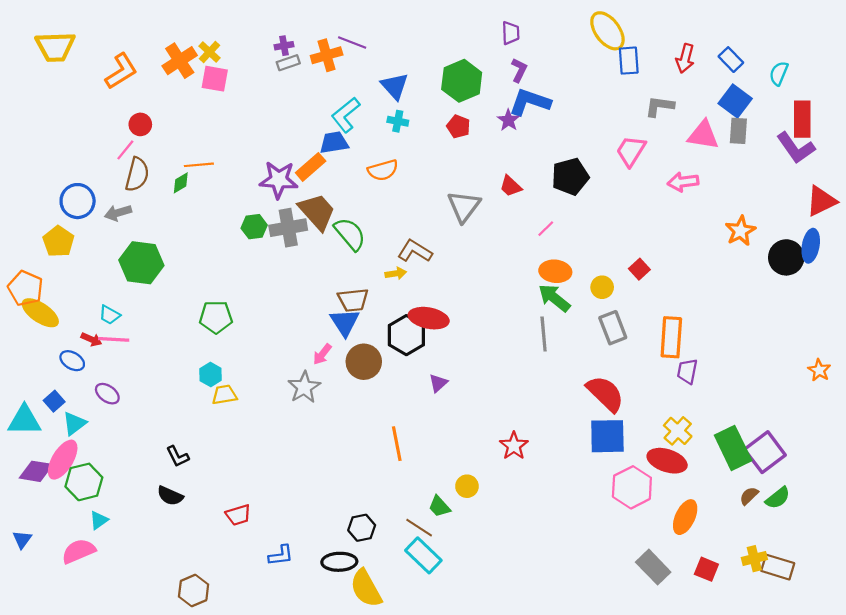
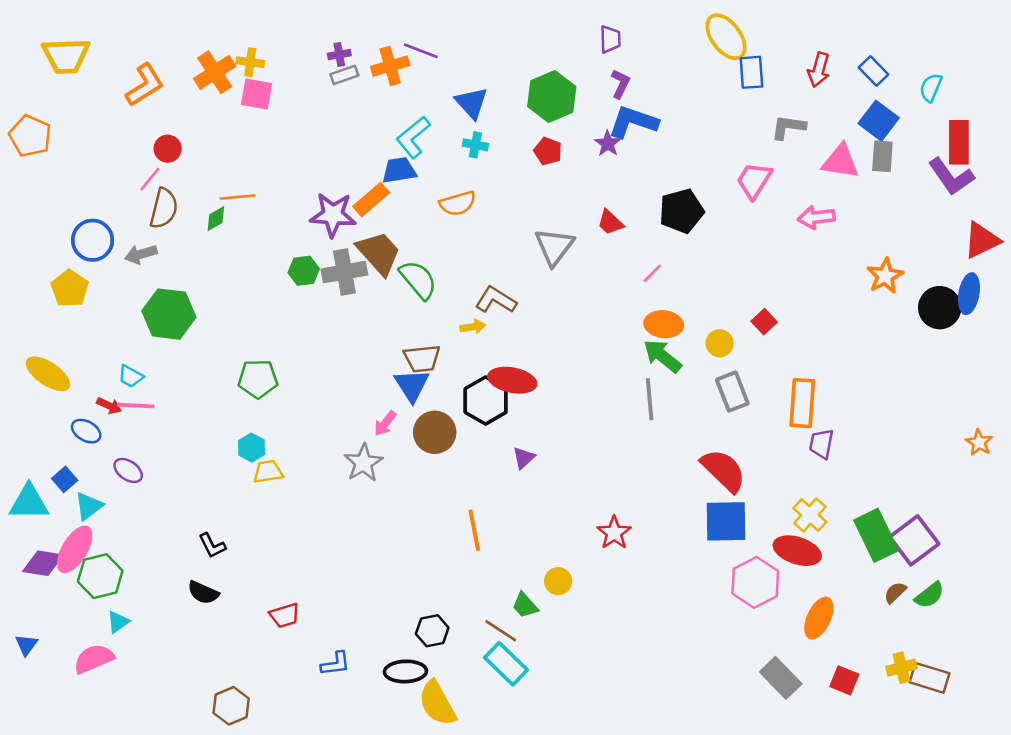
yellow cross: (209, 52) -> (250, 62), turned -35
orange pentagon: (25, 288) -> (30, 136), moved

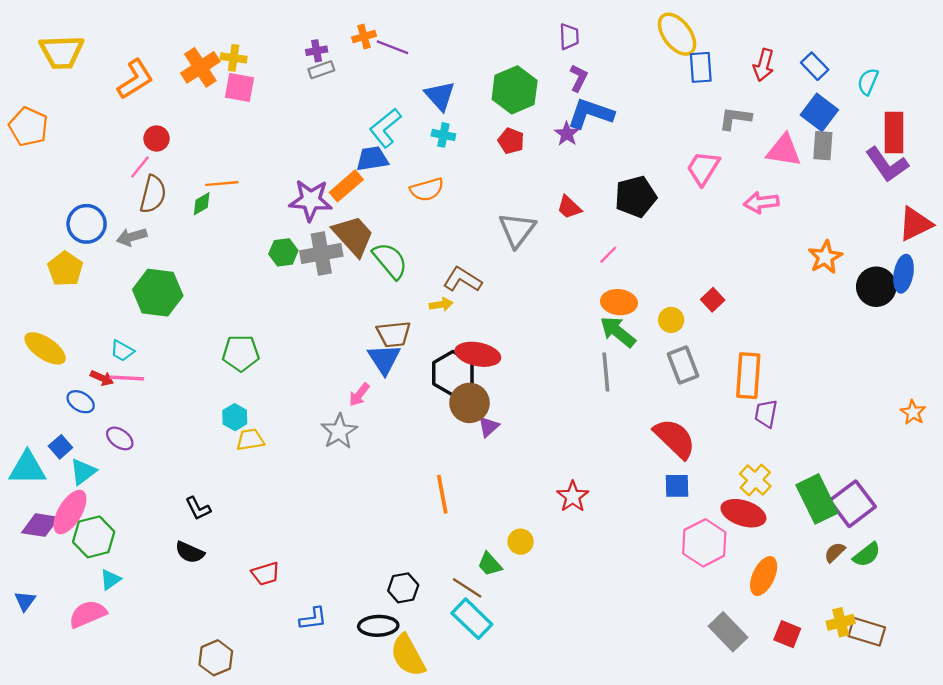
orange cross: (390, 66) -> (364, 37), moved, size x0.7
brown circle: (435, 432) -> (470, 403), moved
blue square: (726, 521) -> (677, 486), size x0.6

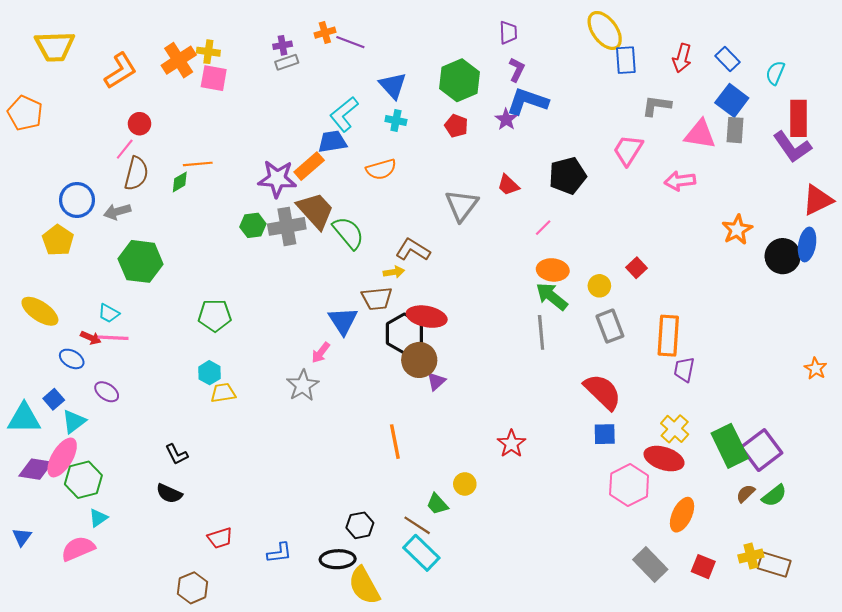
brown trapezoid: (394, 334) -> (377, 299), moved
red trapezoid: (266, 574) -> (220, 538), moved

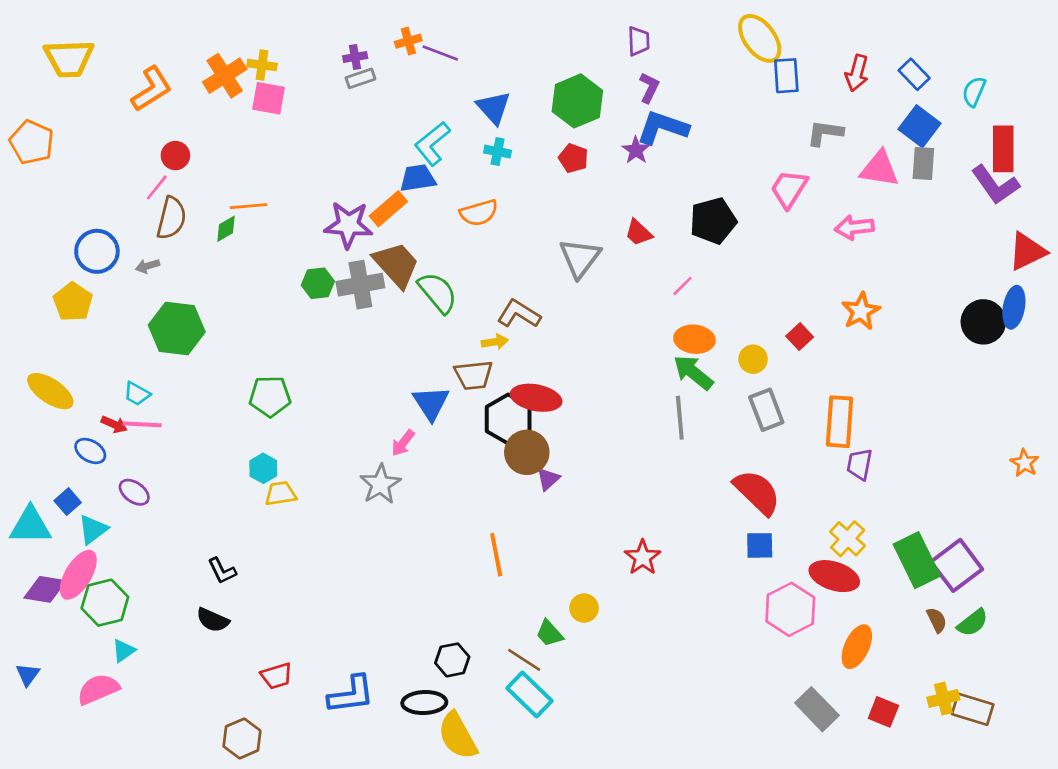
gray arrow: (117, 212) -> (147, 266), size x0.7
orange star: (737, 230) -> (861, 311), moved
brown semicircle: (746, 493) -> (937, 620), turned 108
blue L-shape: (279, 553) -> (351, 695), size x1.5

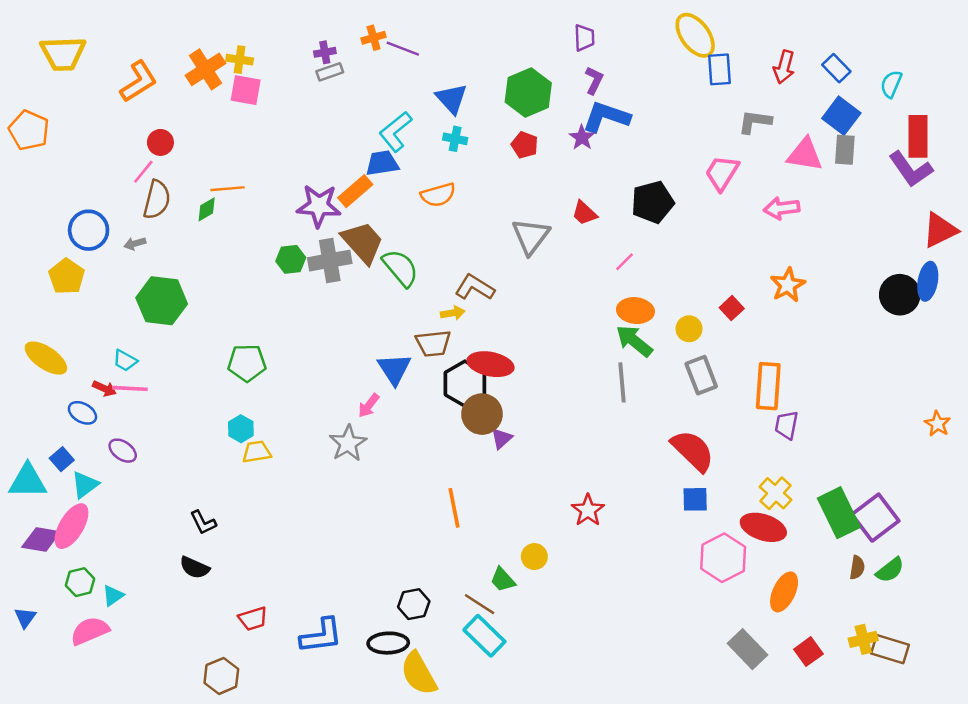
green hexagon: (105, 603) -> (80, 582), moved, size x0.7
brown semicircle: (937, 620) -> (857, 568), turned 35
red square: (883, 712) -> (808, 652), turned 32

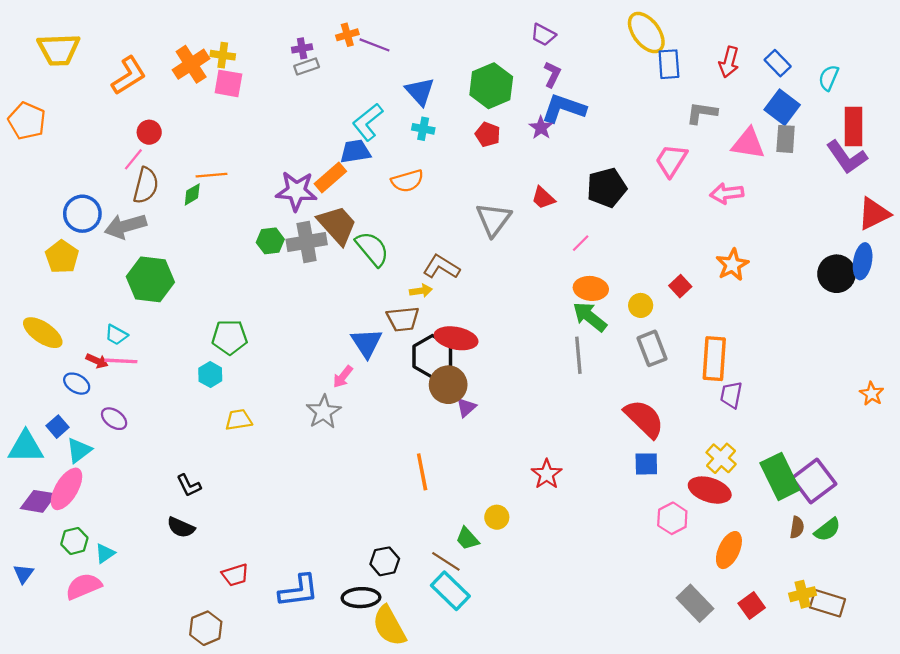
purple trapezoid: (584, 38) -> (543, 35), turned 120
gray arrow: (135, 244) -> (125, 226), size x2.0
cyan hexagon: (241, 429) -> (210, 375), moved
pink hexagon: (723, 558) -> (672, 518), size x0.7

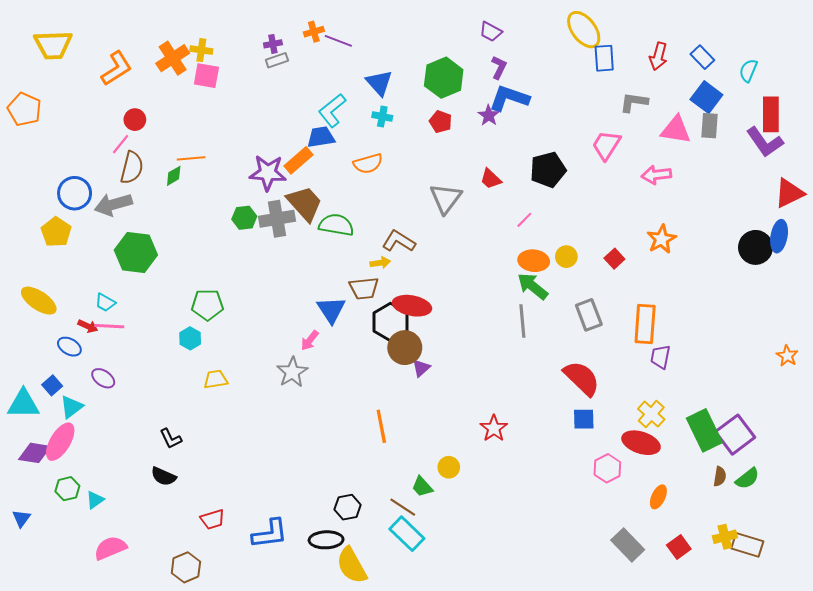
green semicircle: (372, 249) -> (336, 225), turned -40
yellow circle: (641, 305) -> (566, 257), moved
orange ellipse: (729, 550) -> (658, 497), size x0.7
pink semicircle: (83, 586) -> (110, 548), moved

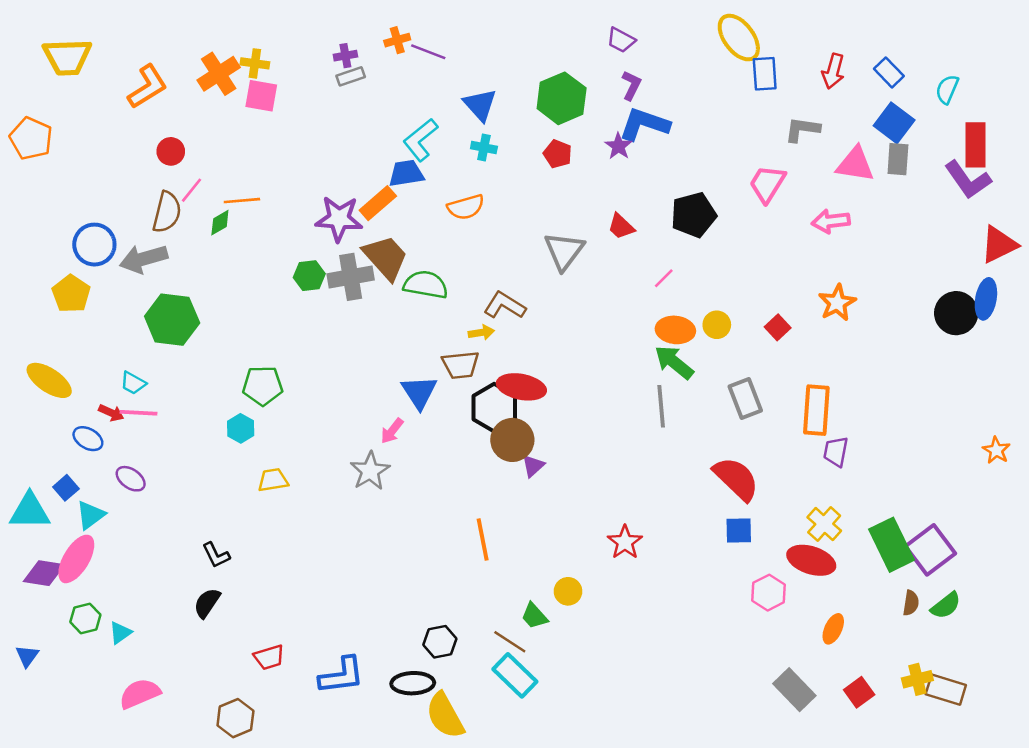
pink line: (121, 144) -> (191, 190), moved
black semicircle: (163, 476) -> (207, 603), turned 100

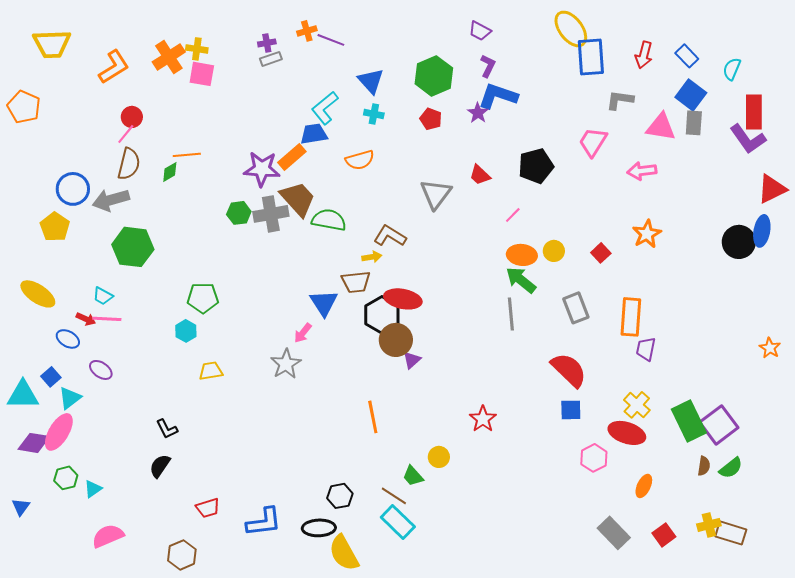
blue rectangle: (765, 74) -> (591, 57), size x1.4
pink line: (191, 190) -> (126, 134), moved

